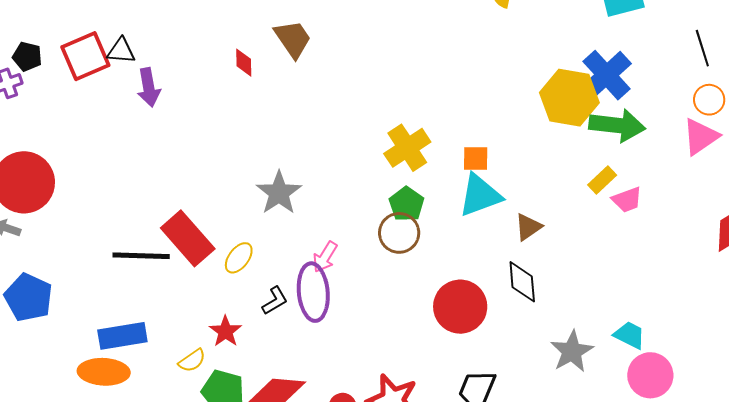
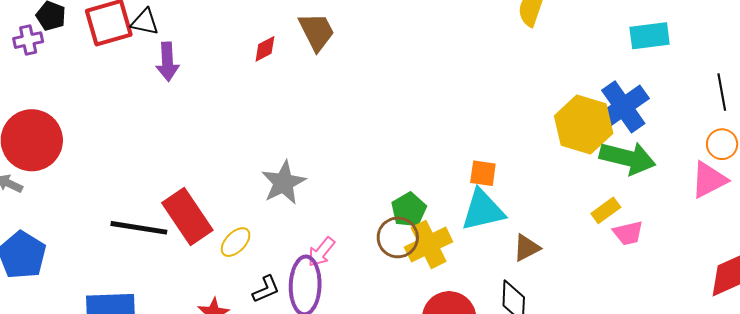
red diamond: (244, 63) -> (265, 49), turned 56
yellow cross: (407, 148) -> (429, 244), moved

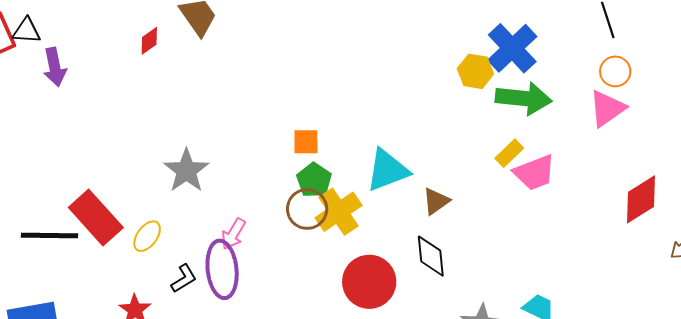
yellow hexagon: (584, 125) -> (475, 71), size x0.6
orange square: (483, 173) -> (306, 142), moved
pink trapezoid: (628, 233) -> (535, 173), size x1.4

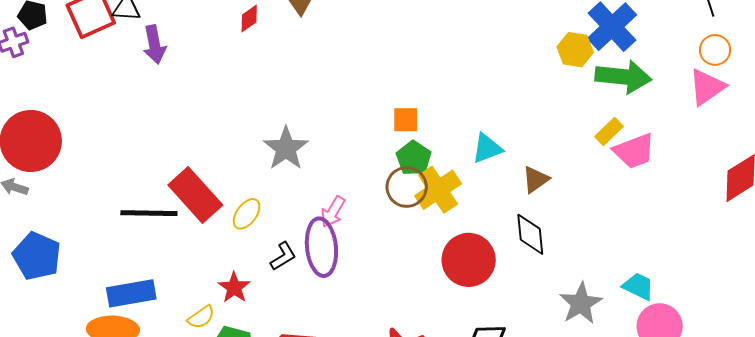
cyan triangle: (387, 170) -> (487, 148), size x0.7

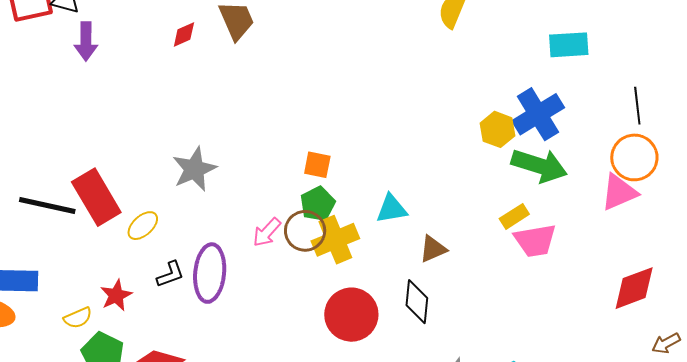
orange circle: (715, 50) -> (634, 157), size x1.5
pink arrow: (333, 212) -> (267, 232), moved

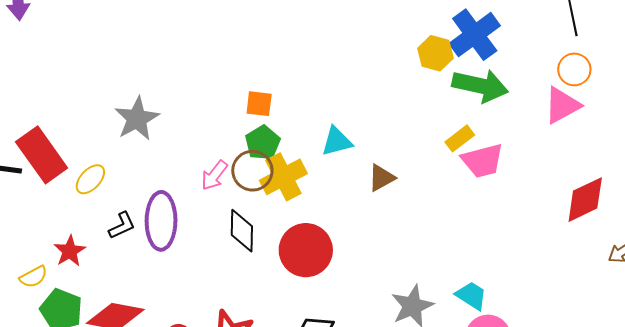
orange circle: (634, 157) -> (574, 69), size x0.7
black diamond: (417, 302) -> (242, 231), moved

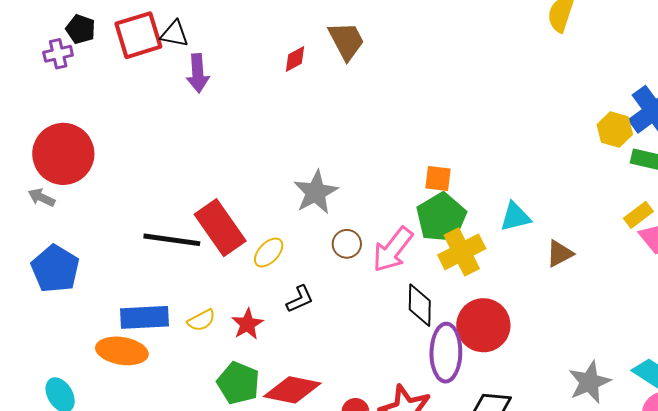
green pentagon: (263, 143) -> (441, 217), size x1.4
brown circle: (252, 171) -> (347, 244), moved, size x0.7
pink arrow: (214, 175) -> (393, 250), size x1.5
purple ellipse: (161, 221) -> (446, 353), moved
yellow semicircle: (34, 277) -> (201, 320), moved

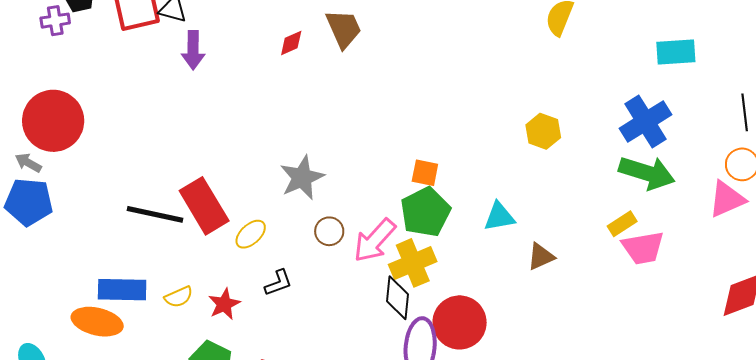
yellow hexagon: (615, 130) -> (543, 131), moved
yellow cross: (462, 252) -> (413, 263), moved
blue pentagon: (55, 269) -> (29, 202), moved, turned -30

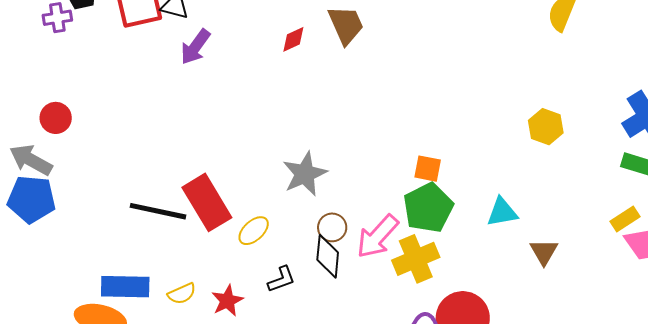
purple arrow: (193, 50) -> (195, 47), turned 36
red circle: (53, 121) -> (56, 118), size x0.5
gray arrow: (28, 163) -> (31, 160), size x1.6
brown triangle: (541, 257) -> (544, 252), turned -36
black diamond: (397, 298) -> (328, 256), moved

